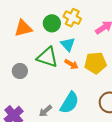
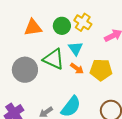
gray circle: (20, 71) -> (25, 70), size x1.6

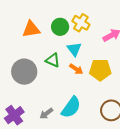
green triangle: (54, 59) -> (53, 60), size x0.7

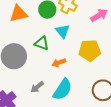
orange arrow: (76, 69) -> (59, 63), moved, turned 128
gray arrow: (46, 114) -> (37, 87), moved

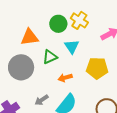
orange triangle: (19, 14) -> (30, 37), moved
green triangle: (42, 43) -> (50, 57), turned -49

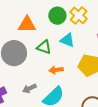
cyan triangle: (72, 47) -> (67, 40), turned -42
green triangle: (50, 57) -> (44, 47), turned 35

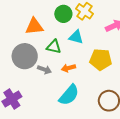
gray arrow: (29, 88) -> (44, 70), moved, turned -128

